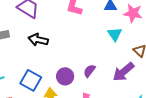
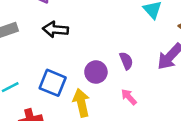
purple semicircle: (89, 71) -> (126, 61), turned 128

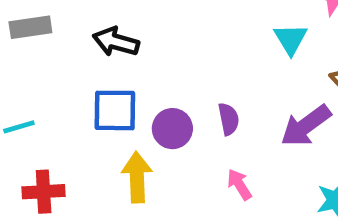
blue square: (53, 83) -> (115, 110), moved, turned -32
pink arrow: (129, 97) -> (239, 184), moved

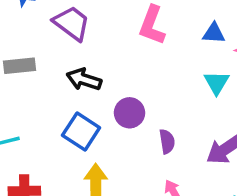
blue square: (115, 110) -> (81, 131), turned 30
purple circle: (172, 129) -> (129, 113), moved

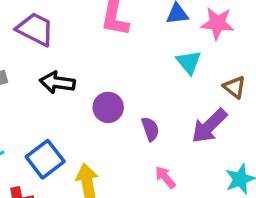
blue square: (81, 131) -> (45, 159), moved, turned 30

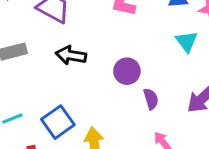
purple circle: (108, 107) -> (127, 71), moved

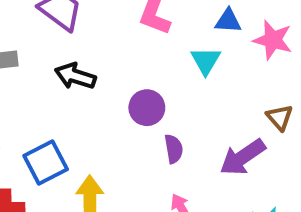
cyan triangle: (187, 42) -> (206, 61), moved

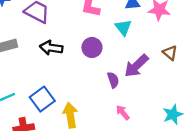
purple circle: (147, 108) -> (92, 47), moved
purple arrow: (243, 157) -> (136, 66), moved

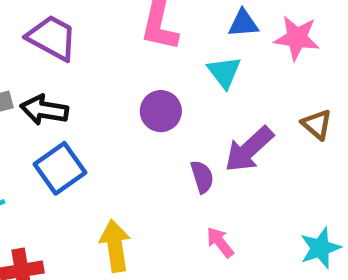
black arrow: (51, 48) -> (44, 110), moved
blue square: (42, 99) -> (60, 168), moved

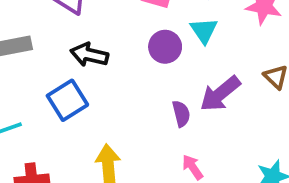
black arrow: (44, 110) -> (89, 55), moved
purple circle: (161, 111) -> (165, 47), moved

